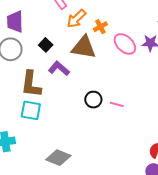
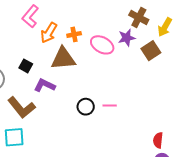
orange cross: (100, 27) -> (74, 34), turned 32
brown L-shape: (31, 84) -> (21, 107), turned -32
cyan square: (31, 110) -> (14, 137), moved

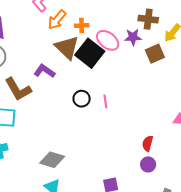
brown cross: (139, 17) -> (148, 19), turned -30
brown triangle: (63, 59) -> (67, 48), turned 40
black square: (26, 66) -> (90, 53), moved, size x2.0
pink line: (110, 105) -> (105, 101), turned 72

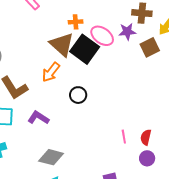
orange arrow: (57, 20) -> (51, 72), moved
purple L-shape: (44, 71) -> (38, 118), moved
pink line: (105, 101) -> (124, 137), moved

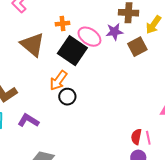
brown triangle: (62, 44) -> (32, 45), moved
orange arrow: (51, 72) -> (58, 81), moved
pink line: (124, 137) -> (148, 138), moved

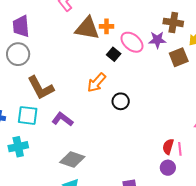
brown triangle: (32, 45) -> (87, 28), moved, turned -36
black square: (72, 51) -> (114, 54), size x0.5
black circle: (67, 97) -> (121, 101), moved

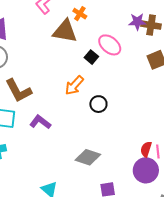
orange cross: (107, 26) -> (80, 14), moved, turned 32
purple star: (157, 40) -> (137, 22), moved
gray diamond: (72, 159) -> (88, 157), moved
purple circle: (168, 168) -> (146, 170), size x1.6

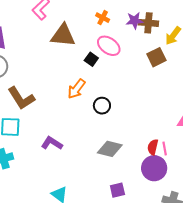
orange cross: (80, 14) -> (103, 18), moved
purple L-shape: (40, 122) -> (52, 143), moved
gray diamond: (88, 157) -> (110, 149), moved

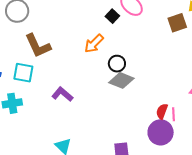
gray diamond: (110, 149) -> (121, 80), moved

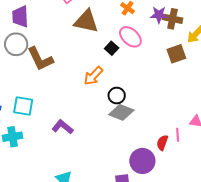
brown L-shape: (38, 46) -> (40, 59), moved
pink line: (174, 114) -> (178, 135), moved
purple circle: (161, 132) -> (142, 161), moved

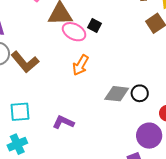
pink ellipse: (130, 37) -> (74, 32), moved
black square: (112, 48) -> (95, 26), moved
black circle: (117, 96) -> (140, 93), moved

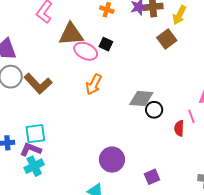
gray diamond: (117, 94) -> (141, 99), moved
purple L-shape: (63, 122) -> (31, 149), moved
purple circle: (149, 136) -> (112, 160), moved

